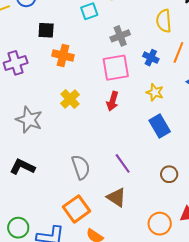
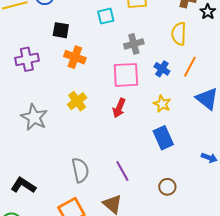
black L-shape: (22, 167) -> (23, 185), moved

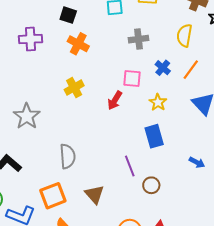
pink square: (126, 75) -> (132, 79), moved, size x0.7
gray star: (34, 117) -> (27, 116), moved
purple line: (122, 171) -> (130, 166), moved

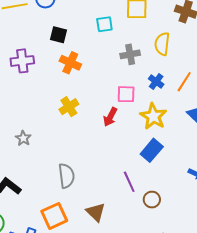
yellow semicircle: (184, 35) -> (162, 44), moved
yellow star: (158, 102) -> (153, 116), size x1.5
gray star: (27, 116) -> (23, 138), size x0.6
blue rectangle: (154, 136) -> (152, 150), turned 60

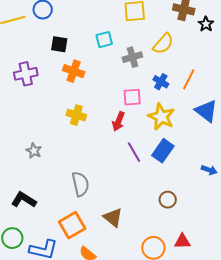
cyan square: (104, 24) -> (104, 40), moved
yellow semicircle: (162, 44) -> (163, 44), turned -140
yellow cross: (69, 107) -> (76, 115), turned -36
purple line: (129, 182) -> (134, 152), moved

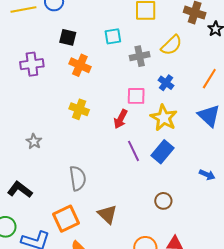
orange line: (189, 79) -> (209, 79), moved

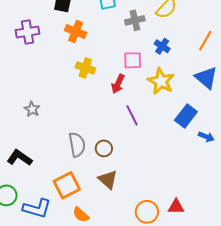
yellow cross: (79, 109) -> (85, 68), moved
blue rectangle: (163, 152) -> (186, 116), moved
brown circle: (163, 201) -> (104, 148), moved

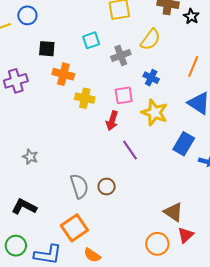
yellow cross: (85, 68) -> (85, 98), moved
brown triangle: (108, 180) -> (173, 212), moved
red triangle: (176, 207) -> (186, 235), turned -36

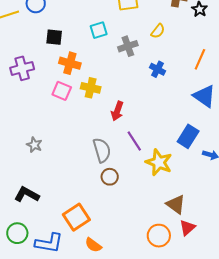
yellow semicircle: (150, 40) -> (158, 31), size x0.7
pink square: (124, 95) -> (62, 91), moved, turned 30
yellow star: (155, 112) -> (159, 162), moved
gray semicircle: (79, 186) -> (102, 150), moved

